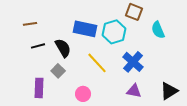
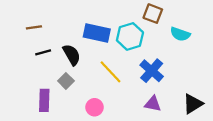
cyan semicircle: (158, 30) -> (180, 34), turned -48

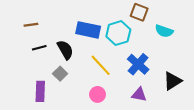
black triangle: (193, 104) -> (172, 81), moved
pink circle: (95, 107) -> (98, 94), moved

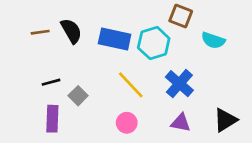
black line: (39, 48) -> (51, 82), moved
black semicircle: (65, 50) -> (71, 31), moved
black triangle: (172, 81) -> (225, 120), moved

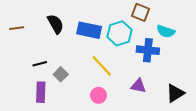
brown line: (40, 32) -> (17, 28), moved
blue cross: (179, 84) -> (148, 50), moved, turned -35
purple triangle: (181, 123) -> (138, 86), moved

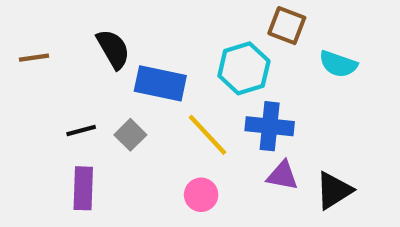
blue rectangle: (89, 30) -> (160, 83), moved
blue cross: (148, 50) -> (270, 126), moved
gray square: (61, 74) -> (130, 135), moved
black triangle: (175, 93) -> (334, 190), moved

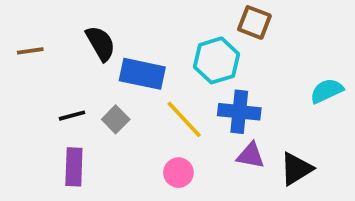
cyan semicircle: (338, 64) -> (327, 91), moved, turned 136

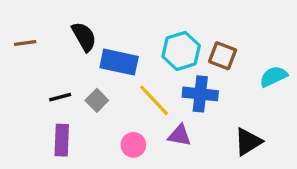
brown square: (254, 22) -> (223, 56), moved
purple triangle: (251, 155) -> (180, 135), moved
pink circle: (178, 173) -> (133, 145), moved

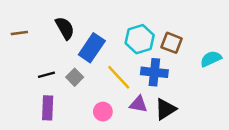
blue rectangle: (119, 62) -> (92, 48), turned -68
black triangle: (248, 142) -> (165, 109), moved

